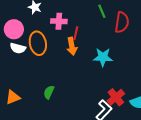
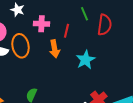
red line: (76, 33) -> (66, 31), moved
cyan star: (103, 57) -> (85, 60), turned -30

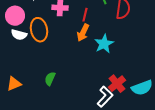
orange arrow: (54, 49) -> (83, 33), moved, turned 36

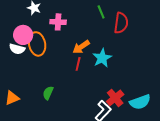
red line: (85, 15) -> (78, 64), moved
pink circle: (15, 16) -> (23, 35), moved
orange arrow: (83, 33) -> (81, 47), turned 30

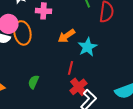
red line: (78, 64) -> (70, 68), moved
red cross: (115, 98) -> (78, 87), moved

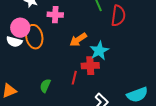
red line: (70, 68) -> (74, 78), moved
red cross: (78, 87) -> (90, 66), moved, turned 36

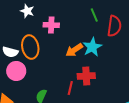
pink circle: (20, 28) -> (16, 71), moved
cyan star: (99, 51) -> (92, 47), moved

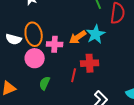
pink cross: (51, 25) -> (55, 44), moved
pink circle: (16, 71) -> (35, 58), moved

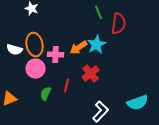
red cross: (90, 63) -> (91, 74), turned -36
red line: (74, 75) -> (67, 86), moved

